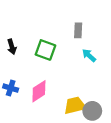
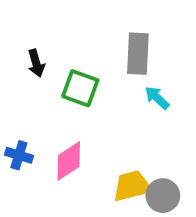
gray rectangle: (78, 30) -> (138, 54), size x1.5
black arrow: (12, 47) -> (36, 63), moved

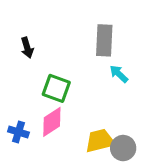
green square: (80, 88) -> (56, 88), moved
blue cross: (19, 155) -> (18, 132), moved

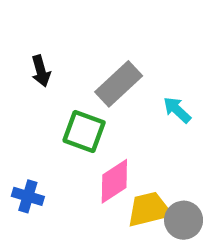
gray rectangle: (104, 40) -> (119, 84), moved, turned 44
pink diamond: (52, 122) -> (114, 181), moved

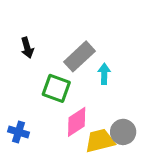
cyan arrow: (177, 110) -> (104, 74), moved, turned 48
gray circle: (184, 220) -> (123, 132), moved

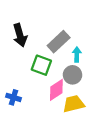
black arrow: (27, 48) -> (20, 35), size x1.5
gray circle: (123, 132) -> (72, 75), moved

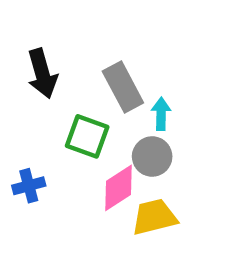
gray rectangle: (59, 42) -> (123, 87), turned -75
blue cross: (14, 97) -> (29, 186), moved, turned -32

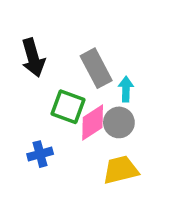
blue cross: (29, 186) -> (40, 154), moved
pink diamond: (118, 188) -> (93, 122), moved

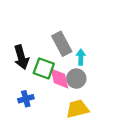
black arrow: (33, 58) -> (21, 57), moved
pink diamond: (93, 122) -> (59, 79), turned -70

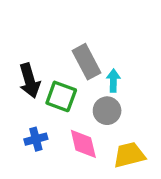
pink diamond: (59, 79) -> (83, 144), moved
yellow trapezoid: (77, 109) -> (129, 155), moved

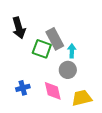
black arrow: (30, 81) -> (19, 28), moved
green square: (61, 96) -> (42, 49), moved

